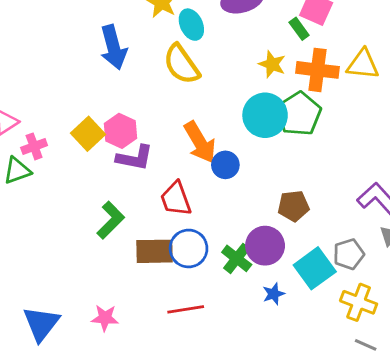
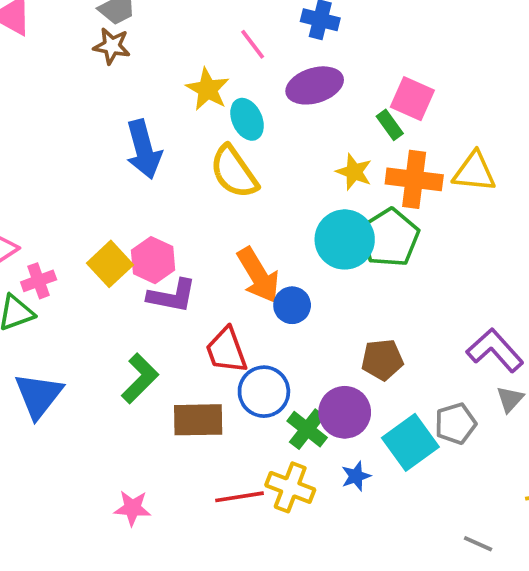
blue circle: (189, 248) -> (264, 392), moved
yellow cross: (359, 302) -> (290, 487), moved
blue triangle: (41, 324) -> (39, 395), moved

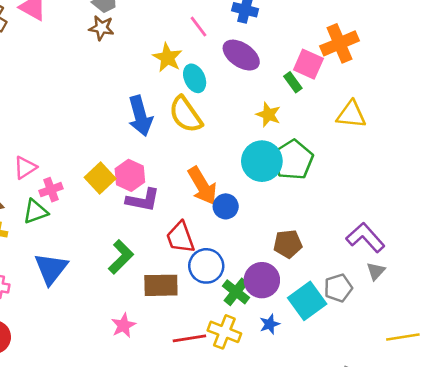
purple ellipse: (315, 85) -> (241, 55), turned 51
blue arrow: (144, 149) -> (140, 116), moved
orange cross: (414, 179) -> (340, 43), moved, turned -30
pink star: (132, 508) -> (123, 325), moved, turned -30

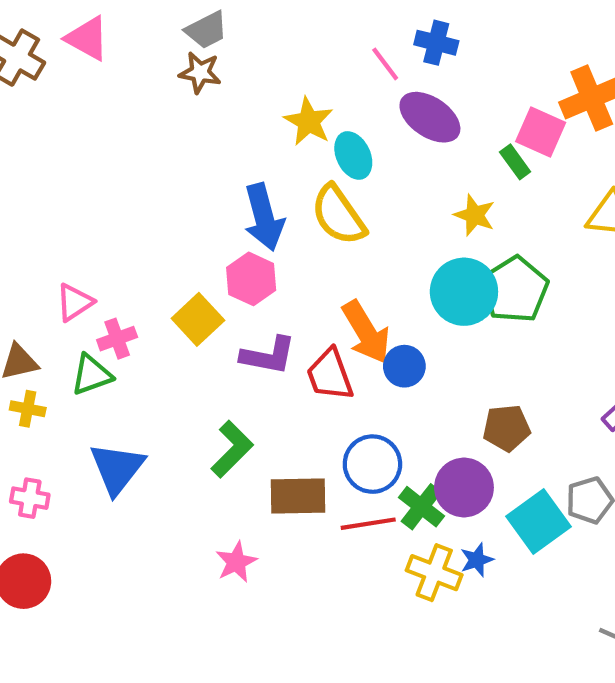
pink line: (198, 27) -> (385, 64), moved
pink hexagon: (130, 175) -> (251, 279), moved
red trapezoid: (180, 237) -> (330, 375), moved
yellow cross: (224, 332) -> (434, 573), moved
red line: (189, 338) -> (368, 524), moved

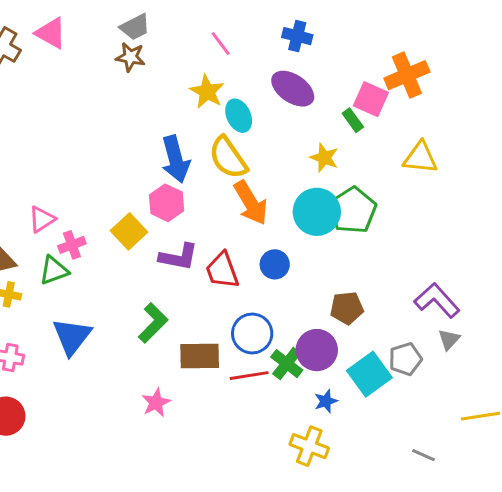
pink line: (385, 64) -> (221, 44), moved
orange arrow: (366, 332) -> (251, 203), moved
yellow cross: (434, 573) -> (309, 446), moved

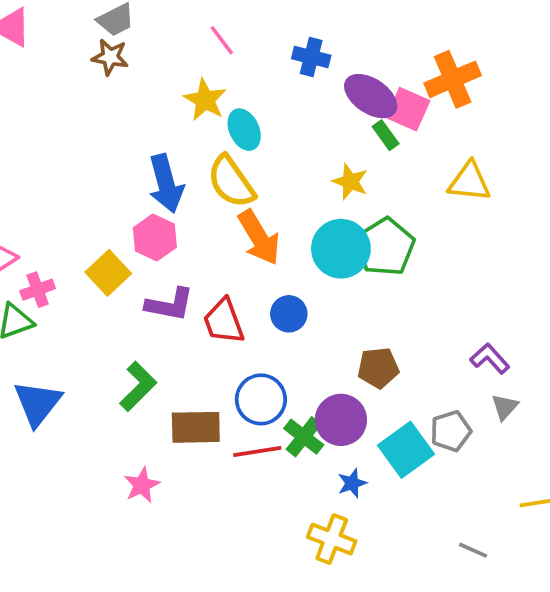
blue cross: (297, 36) -> (311, 57), moved
purple ellipse: (293, 89) -> (371, 96), moved
purple L-shape: (437, 300) -> (490, 358), size x0.7

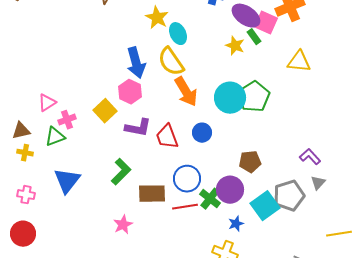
yellow star: (350, 182) -> (235, 46), moved
gray pentagon: (451, 431) -> (289, 196), size x1.4

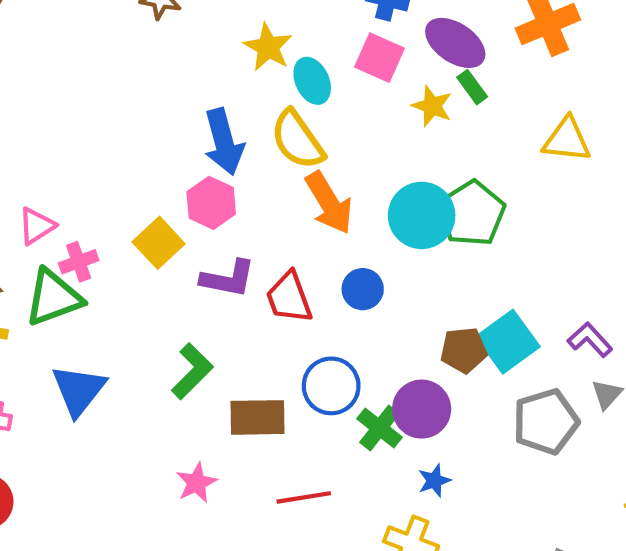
pink square: (266, 23) -> (380, 58), moved
green triangle: (55, 137) -> (53, 298), size x1.4
cyan square: (265, 206) -> (508, 342), moved
red line: (185, 207) -> (304, 497), moved

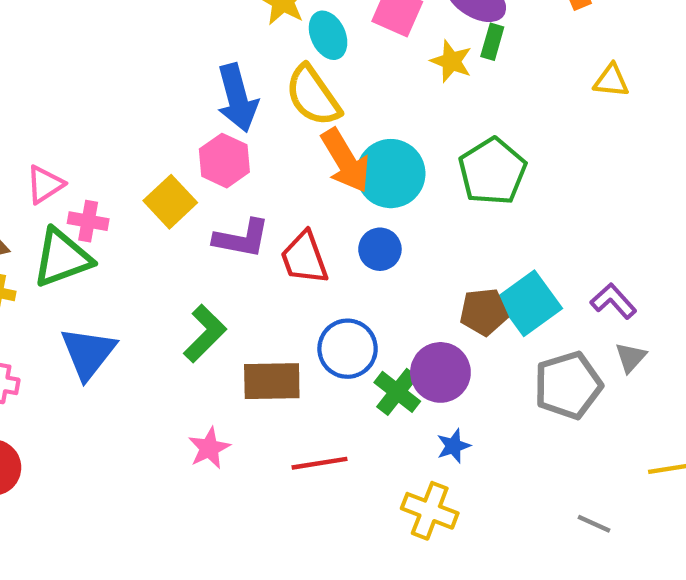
green rectangle: (472, 87) -> (492, 42), turned 52
yellow triangle: (567, 140) -> (611, 81), moved, size x0.7
cyan circle: (422, 215) -> (391, 174), moved
pink cross: (79, 262) -> (88, 221), turned 30

